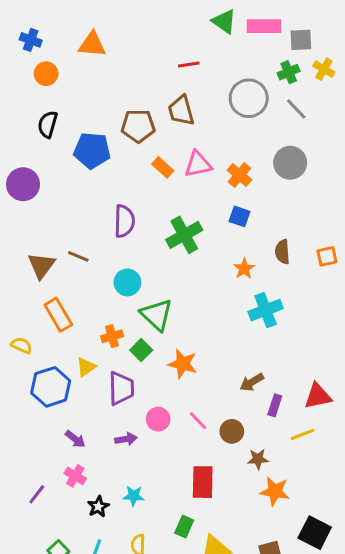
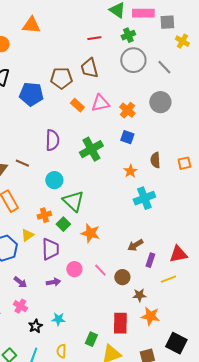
green cross: (289, 72) -> (128, 35), moved
red rectangle: (203, 482) -> (120, 323), moved

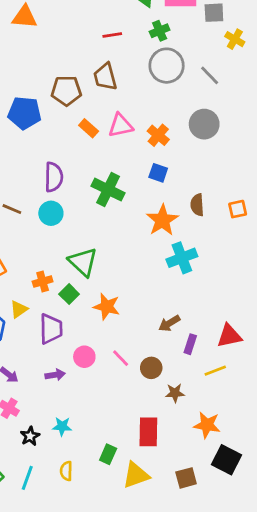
green cross: (91, 149) -> (108, 190), turned -35
orange star: (130, 171) -> (162, 220), size x1.6
cyan circle: (54, 180) -> (51, 213), moved
orange star: (150, 316) -> (207, 425), moved

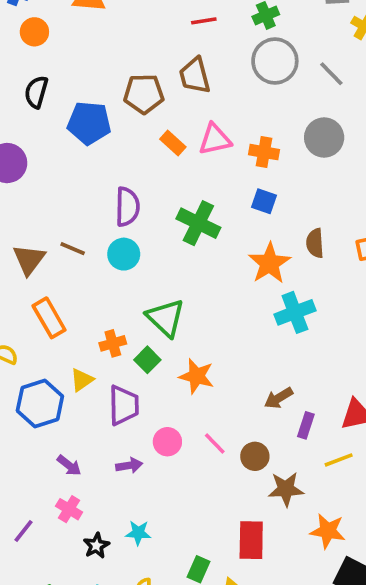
orange cross: (158, 135) -> (264, 152), turned -30
brown star: (175, 393) -> (286, 489), size x1.4

